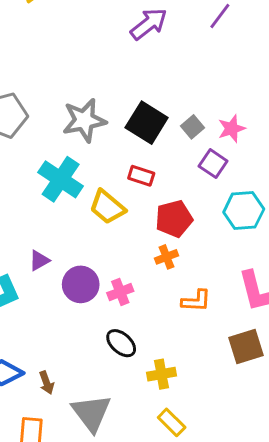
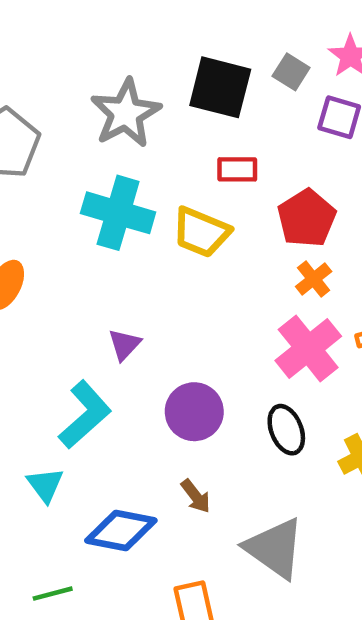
purple circle: (81, 284) -> (194, 412), moved
pink cross: (120, 292) -> (308, 348), moved, size x1.6
black ellipse: (121, 343) -> (286, 430), turned 44
brown arrow: (47, 383) -> (196, 496), moved

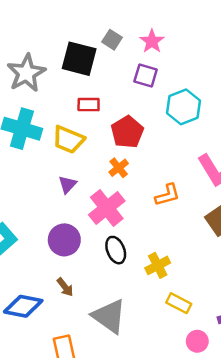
gray square: (291, 72) -> (112, 40), moved
orange cross: (314, 279) -> (119, 168), moved
purple triangle: (124, 345) -> (67, 184), moved
pink cross: (308, 348) -> (107, 208), moved

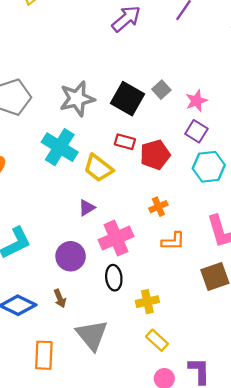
purple square: (146, 75) -> (196, 131), moved
red pentagon: (127, 132) -> (155, 155), moved
orange cross: (119, 168) -> (158, 207), moved

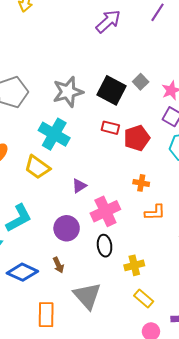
yellow trapezoid: (98, 168) -> (37, 167), moved
orange cross: (158, 207) -> (141, 183), turned 35

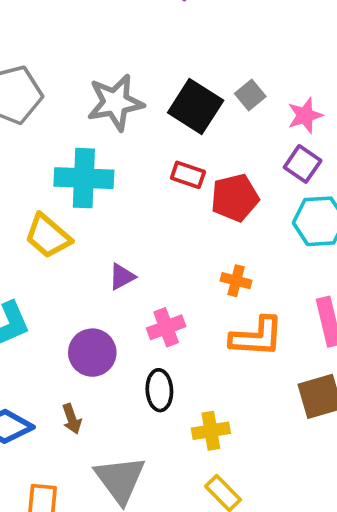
cyan cross: (54, 134) -> (84, 178), turned -32
pink cross: (105, 211) -> (166, 327), size x0.7
orange L-shape: (155, 212) -> (257, 337), size x1.4

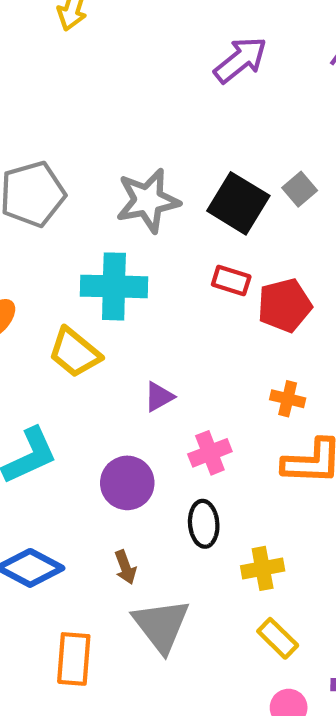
brown arrow: (72, 419) -> (125, 567), moved

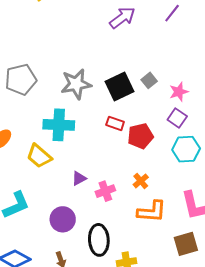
black square: (238, 203) -> (119, 87), turned 32
orange cross: (288, 399) -> (141, 181), turned 35
pink cross: (210, 453) -> (105, 191), moved
black ellipse: (204, 524) -> (99, 240), size x1.4

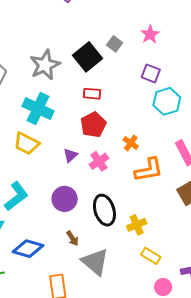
pink star: (179, 92) -> (150, 34), moved
cyan cross: (59, 125) -> (38, 109), turned 36
red pentagon: (140, 136) -> (93, 125), moved

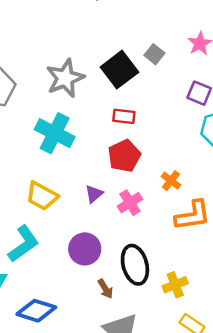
yellow trapezoid: (26, 143) -> (42, 196), moved
brown arrow: (72, 238) -> (105, 289), moved

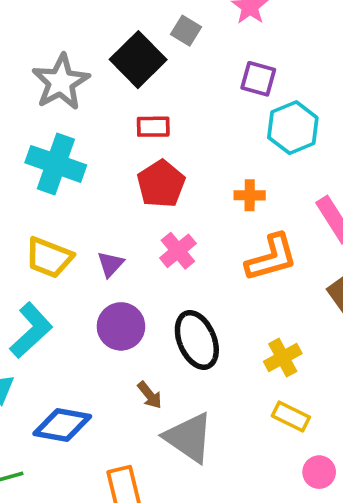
orange cross: (171, 181) -> (250, 195), moved, turned -30
purple triangle: (94, 194) -> (110, 264), moved
yellow cross: (175, 285) -> (283, 358), moved
brown arrow: (105, 289) -> (150, 395), moved

